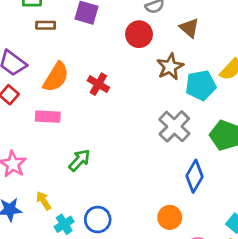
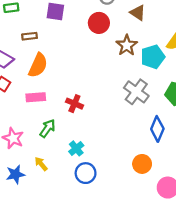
brown rectangle: (46, 25) -> (30, 36), moved
red cross: (98, 84) -> (74, 104), moved
green arrow: (79, 160) -> (48, 128), moved
cyan cross: (64, 224) -> (76, 148), moved

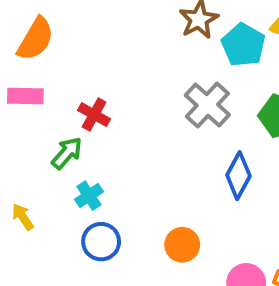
cyan pentagon: (153, 57) -> (243, 45), turned -30
green arrow: (48, 128) -> (67, 153), moved
orange circle: (142, 164) -> (182, 245), moved

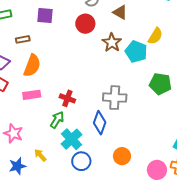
gray cross: (207, 105) -> (115, 98), moved, turned -30
blue diamond: (238, 176) -> (100, 123), moved
cyan cross: (89, 196) -> (72, 139), size x1.5

